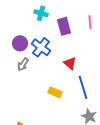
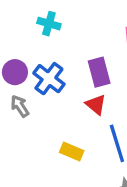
purple rectangle: (64, 26) -> (99, 72), moved
gray arrow: (23, 64) -> (20, 106), turned 112

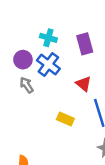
cyan cross: (49, 24) -> (48, 38), moved
purple rectangle: (99, 72) -> (85, 44), moved

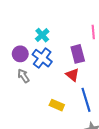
cyan cross: (48, 38) -> (42, 35), turned 32
purple rectangle: (85, 44) -> (78, 54), moved

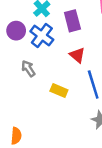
purple rectangle: (78, 54) -> (72, 21), moved
gray arrow: (23, 76) -> (28, 69), moved

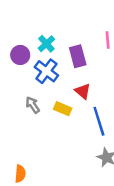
purple circle: (16, 31) -> (20, 55), moved
yellow rectangle: (59, 91) -> (63, 109), moved

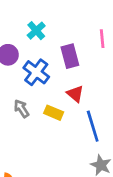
cyan cross: (46, 44) -> (36, 31), moved

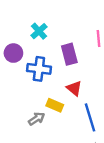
blue cross: (36, 72) -> (39, 69), turned -30
gray arrow: (21, 109) -> (37, 119), moved, turned 91

